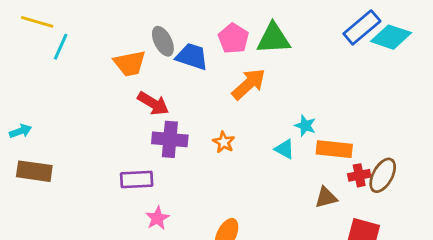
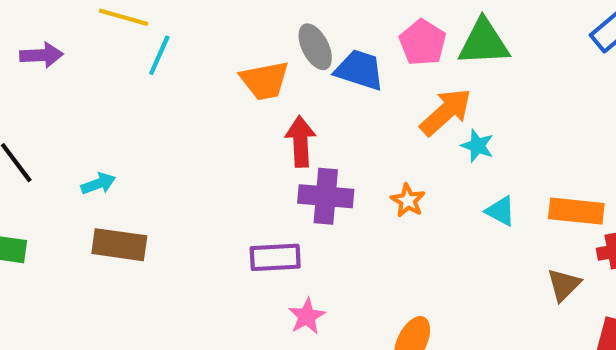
red arrow: (153, 103) -> (300, 142), turned -124
cyan star: (305, 126) -> (477, 146), moved
brown triangle: (326, 197) -> (564, 285), turned -30

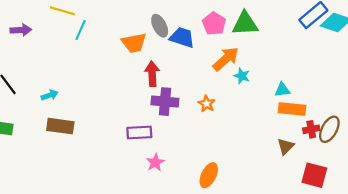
cyan triangle: (501, 211) -> (282, 90), moved, turned -35

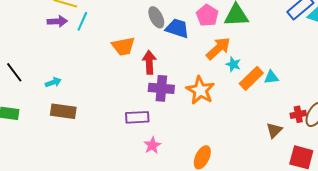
purple arrow: (21, 30) -> (57, 21), moved
orange trapezoid: (134, 43) -> (123, 46), moved
orange star: (207, 104) -> (200, 90), size x1.8
orange rectangle: (292, 109) -> (251, 78), moved, turned -50

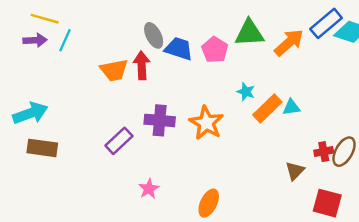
pink pentagon: (207, 15) -> (215, 50), moved
orange arrow: (218, 48) -> (289, 43), moved
red arrow: (149, 62) -> (142, 65), moved
cyan arrow: (53, 82) -> (30, 113), size x1.8
purple rectangle: (137, 117) -> (119, 141), moved, turned -40

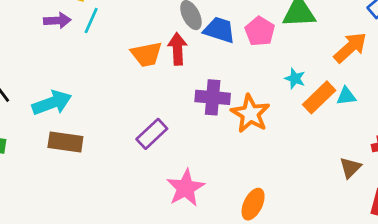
orange arrow: (289, 43) -> (350, 47), moved
purple cross: (160, 120) -> (213, 97), moved
pink star: (149, 189) -> (186, 188), size x1.6

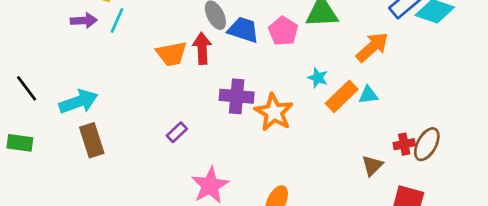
purple rectangle: (152, 134) -> (177, 132), size x0.7
brown rectangle: (65, 142) -> (92, 140), turned 64

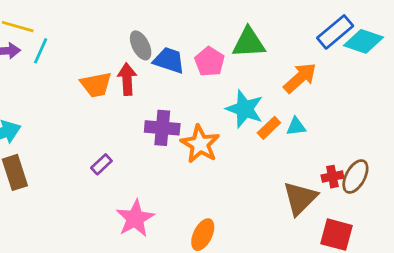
cyan star: (318, 78) -> (245, 109), size x1.8
orange rectangle: (342, 96) -> (269, 128), size x0.7
brown triangle: (372, 165) -> (300, 198), size x1.6

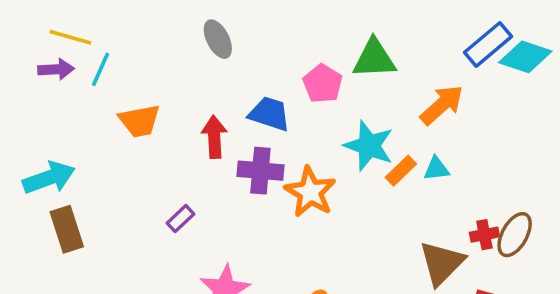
gray ellipse: (141, 45) -> (218, 39), moved
blue trapezoid: (169, 60) -> (269, 114), moved
red arrow: (127, 79) -> (214, 137), moved
orange trapezoid: (96, 85) -> (140, 121), moved

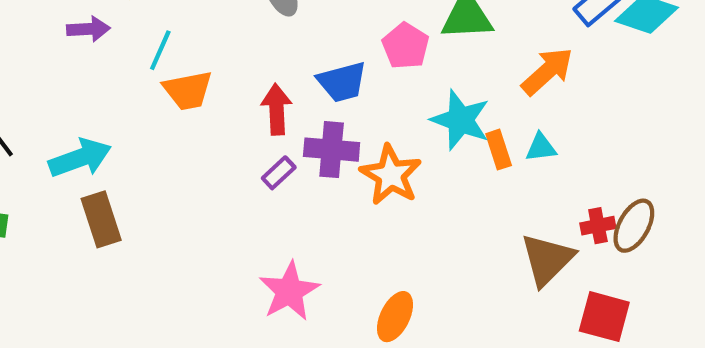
cyan line: (101, 69) -> (160, 50), moved
blue trapezoid: (269, 114) -> (342, 82), turned 147
orange rectangle: (401, 171) -> (499, 150), turned -64
purple rectangle: (180, 219) -> (279, 173), moved

